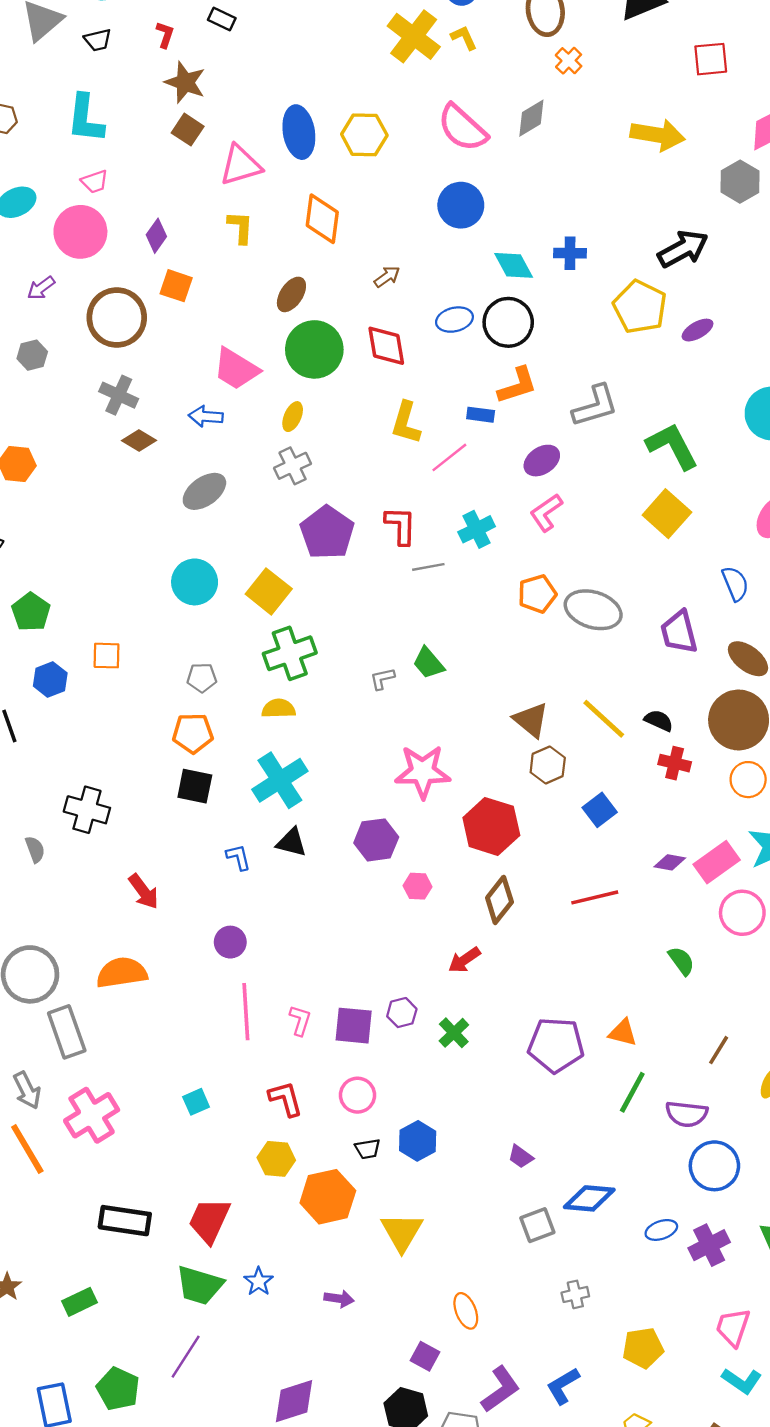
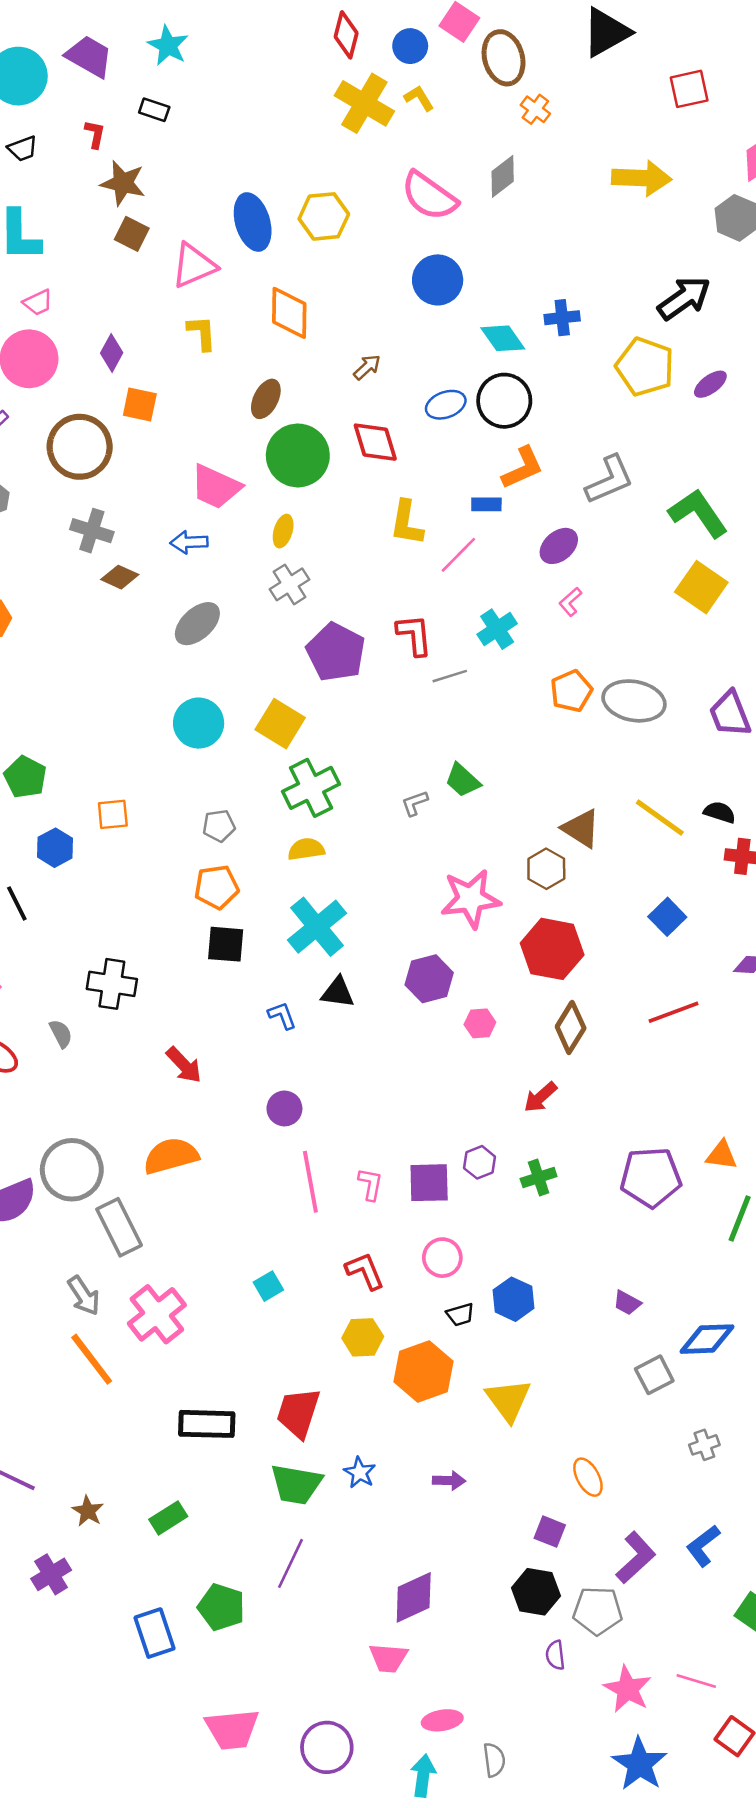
pink L-shape: (546, 513) -> (570, 602), size x0.7
brown hexagon: (548, 765) -> (546, 869), moved
green cross: (454, 1033) -> (539, 1177), turned 32

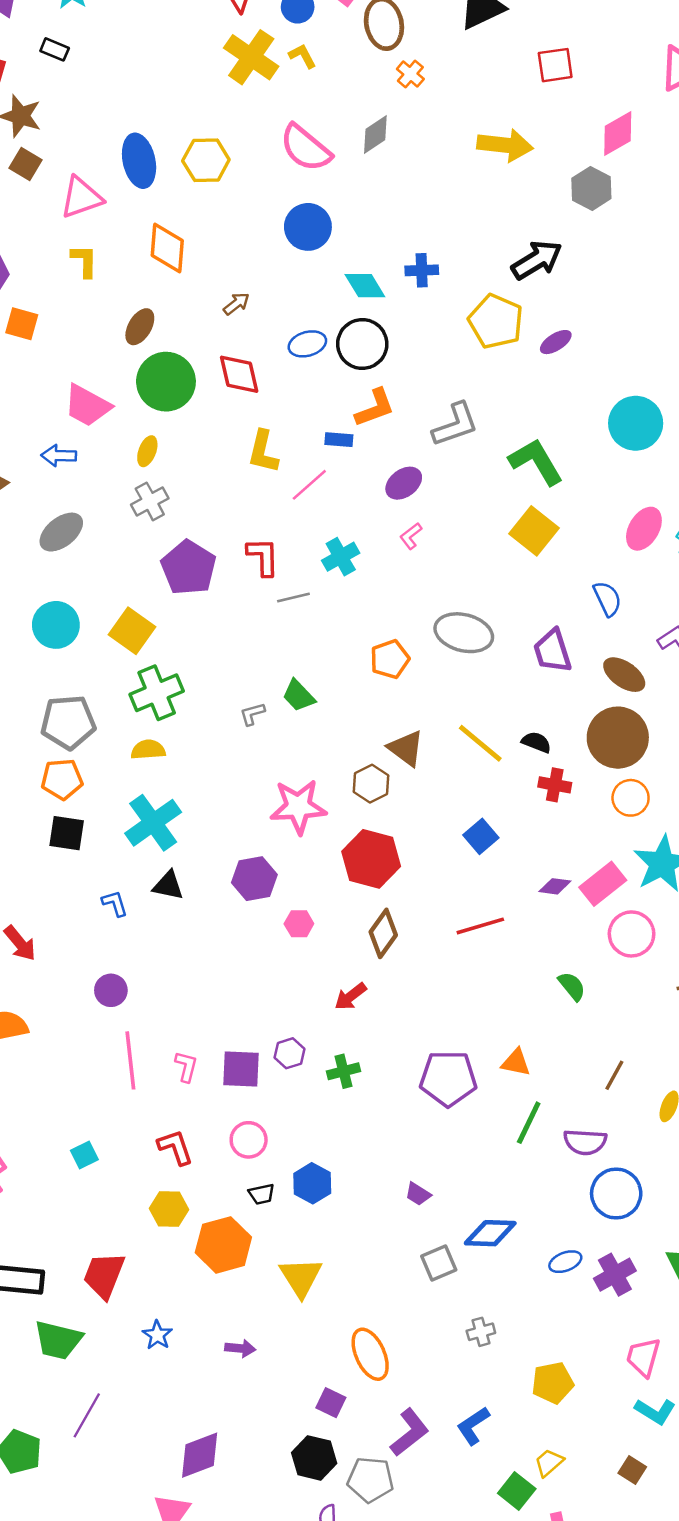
orange pentagon: (571, 691) -> (390, 659), moved
gray pentagon: (219, 826) -> (68, 722), size x1.8
orange ellipse: (588, 1477) -> (370, 1354), size x1.4
green trapezoid: (296, 1484) -> (58, 1340), moved

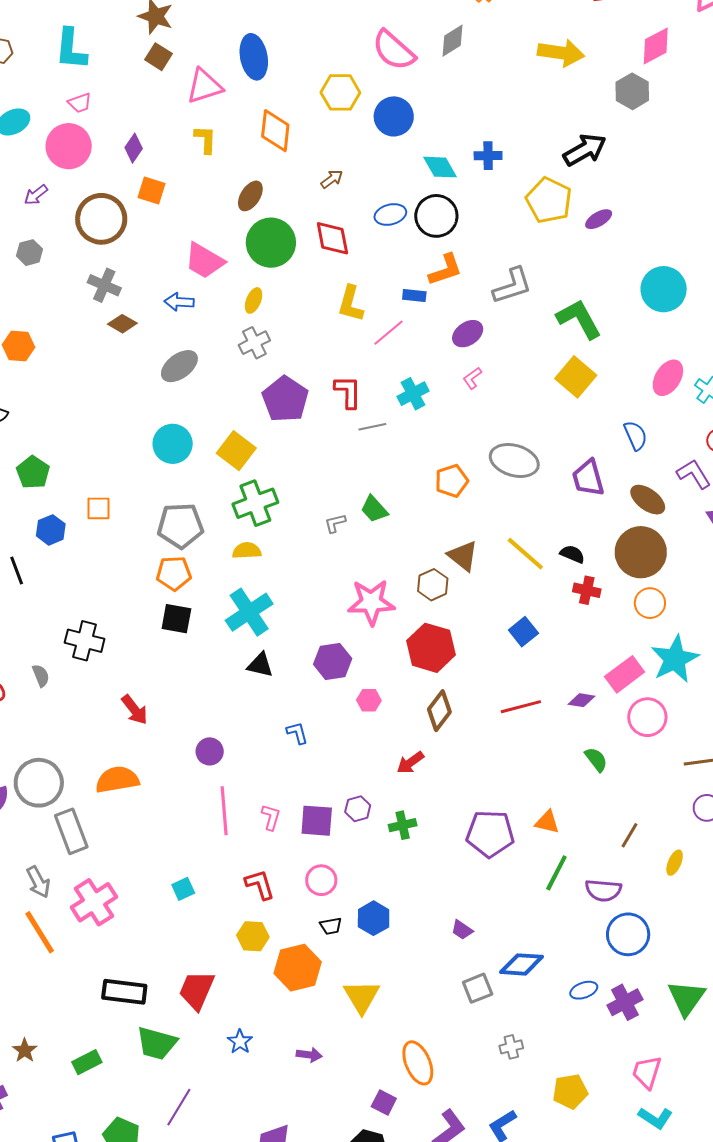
yellow hexagon: (206, 160) -> (340, 92), moved
purple diamond: (555, 886) -> (581, 700), moved
blue L-shape: (115, 903) -> (297, 733), moved

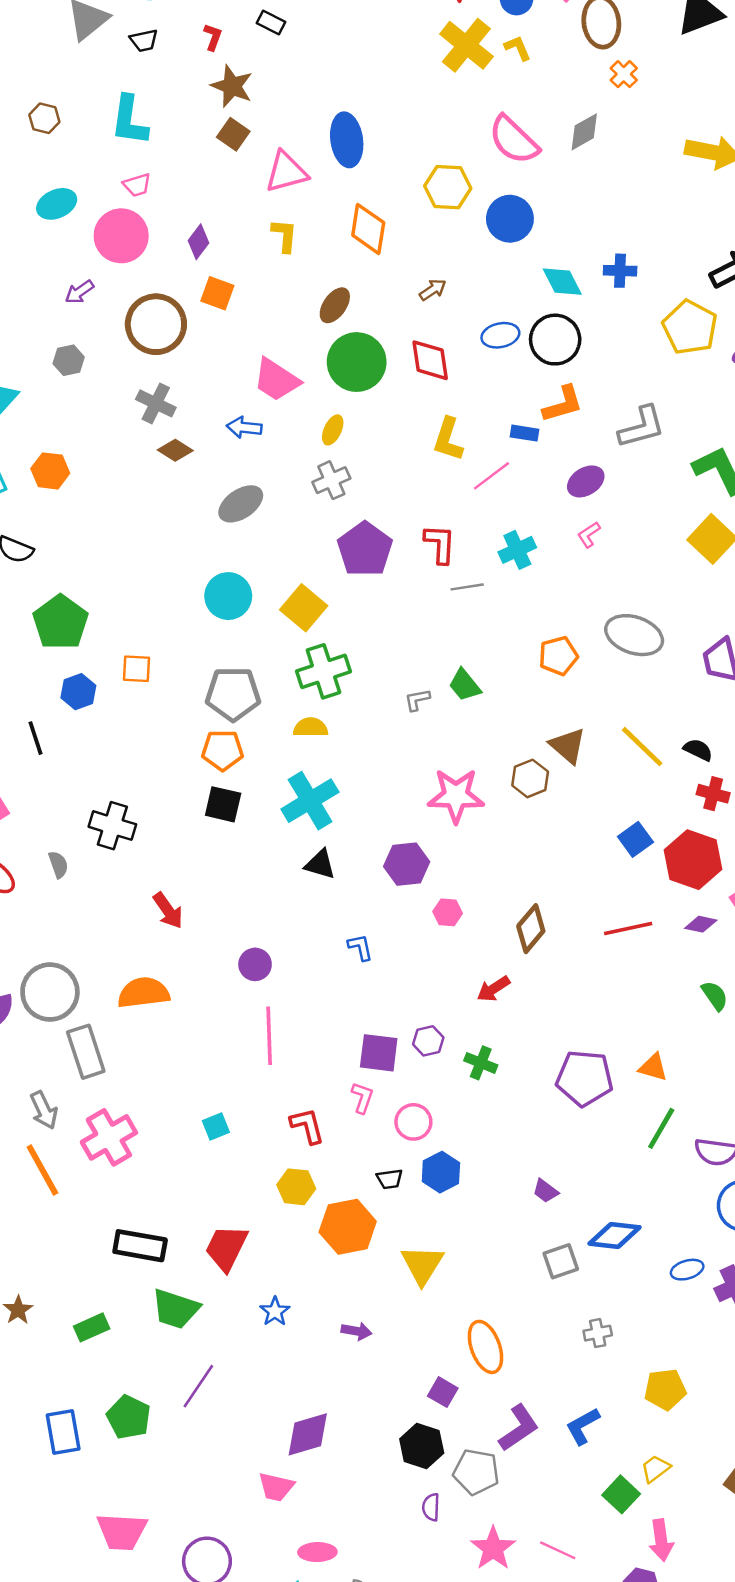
green pentagon: (33, 472) -> (60, 622), size x1.4
red hexagon: (431, 648) -> (693, 860), moved
pink L-shape: (271, 817) -> (362, 1098), moved
green cross: (403, 825) -> (481, 1063), turned 32
pink circle: (321, 880) -> (413, 1122), moved

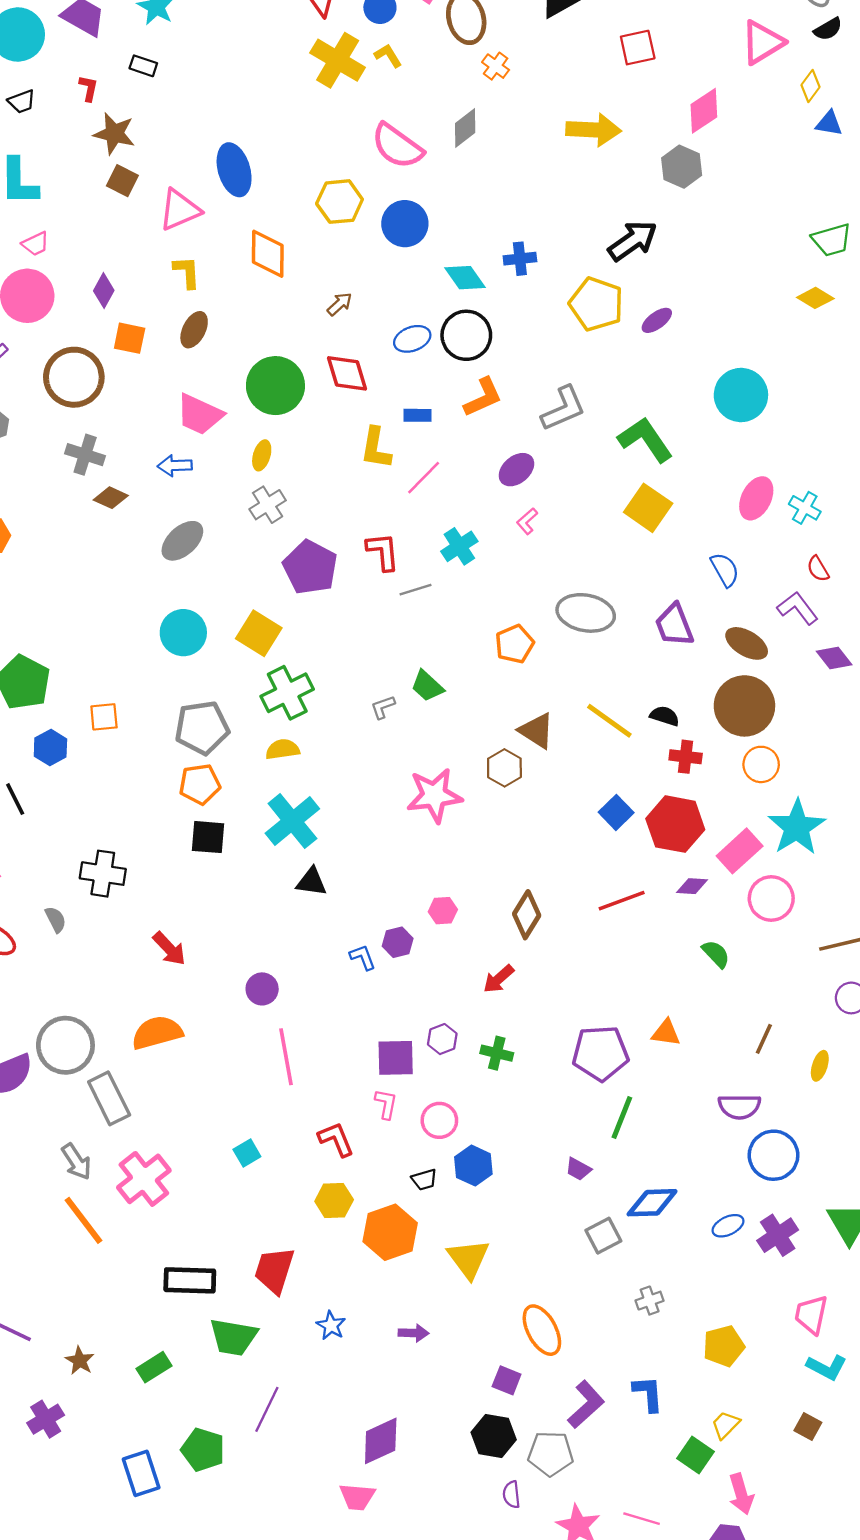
brown ellipse: (335, 305) -> (194, 330), moved
blue rectangle: (524, 433) -> (417, 415), moved
purple hexagon: (407, 864) -> (398, 942), moved, size x0.7
green line: (661, 1128) -> (622, 1117), moved
blue L-shape: (583, 1426) -> (648, 1394), turned 123

